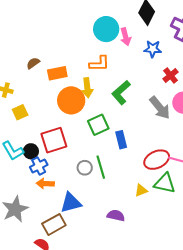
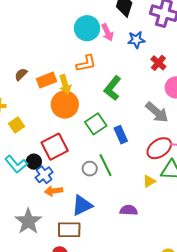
yellow arrow: (87, 88) -> (65, 84), moved
gray arrow: (160, 108) -> (157, 112), moved
brown rectangle: (54, 224) -> (69, 230), turned 40

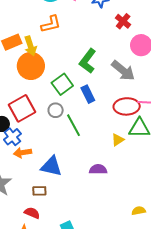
green L-shape: (113, 88) -> (88, 61), moved
red ellipse: (159, 148) -> (127, 106), turned 35
gray circle: (90, 169) -> (56, 110), moved
blue triangle: (82, 205) -> (51, 166), turned 40
brown rectangle: (69, 230) -> (39, 191), size x0.6

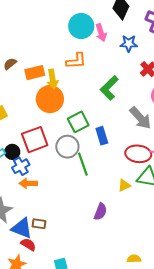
green L-shape: (88, 61) -> (109, 88), moved
gray circle: (56, 110) -> (67, 147), size x1.5
blue triangle: (51, 166) -> (22, 228), moved
purple semicircle: (98, 169) -> (100, 212), turned 102

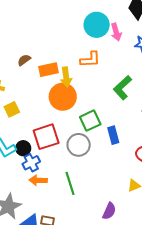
green line: (83, 164) -> (70, 183), moved

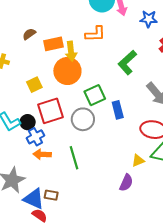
yellow square: (12, 109) -> (34, 85), moved
purple semicircle: (109, 211) -> (126, 183), moved

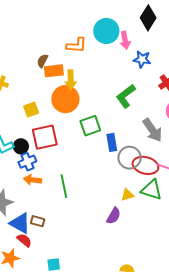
blue star: (149, 19) -> (142, 59), moved
brown semicircle: (29, 34) -> (42, 61), moved, turned -32
orange L-shape: (95, 34) -> (77, 45), moved
gray circle: (83, 119) -> (130, 158), moved

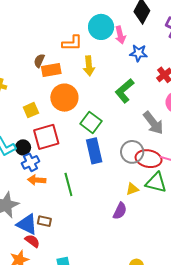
yellow arrow: (71, 80) -> (89, 66), moved
green square: (90, 126) -> (91, 122), turned -30
blue rectangle: (112, 142) -> (94, 151), moved, size x1.4

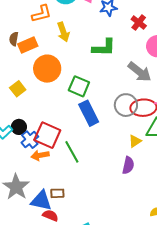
green L-shape: (124, 91) -> (104, 48), turned -125
red square: (46, 137) -> (47, 135), moved, turned -36

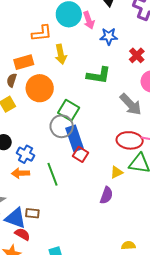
brown semicircle: (14, 39) -> (12, 80), moved
gray circle: (126, 105) -> (62, 126), moved
red square: (47, 135) -> (81, 154), moved, size x0.6
blue cross: (30, 140) -> (26, 154), moved, turned -30

